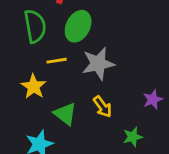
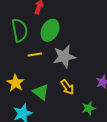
yellow star: (34, 87) -> (16, 83), moved

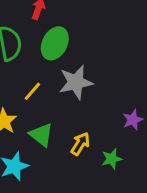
yellow line: (35, 55) -> (32, 91), moved, turned -40
yellow arrow: (67, 87) -> (80, 144), moved, turned -112

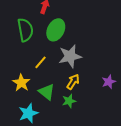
yellow arrow: (80, 144) -> (73, 82), moved
green star: (112, 159) -> (69, 101), moved

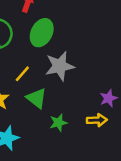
yellow arrow: (73, 82) -> (97, 120), moved, turned 56
green triangle: (47, 92) -> (37, 98), moved

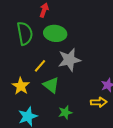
green ellipse: (42, 33) -> (55, 33), turned 70
green star: (58, 123) -> (65, 112), moved

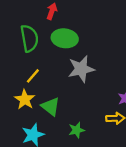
yellow line: (40, 66) -> (33, 76), moved
green triangle: (51, 85) -> (51, 107), moved

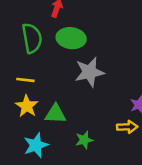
yellow line: (33, 76) -> (25, 80), moved, turned 56
green triangle: (51, 107) -> (55, 114), turned -36

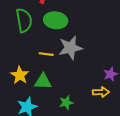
yellow line: (25, 80) -> (46, 54), moved

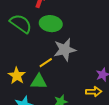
green semicircle: (24, 20) -> (21, 24), turned -45
yellow line: (46, 54) -> (46, 63), moved, turned -40

